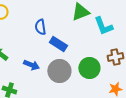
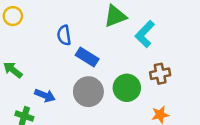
cyan L-shape: (103, 26) -> (145, 34), turned 65
blue arrow: (31, 65) -> (45, 95), moved

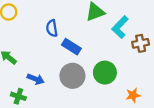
brown cross: (160, 74) -> (141, 43), moved

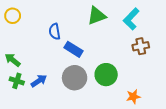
cyan L-shape: (120, 27) -> (131, 19), moved
blue arrow: (36, 79) -> (39, 81), turned -56
green cross: (18, 96) -> (17, 81), moved

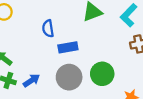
blue rectangle: (74, 49) -> (68, 47), turned -42

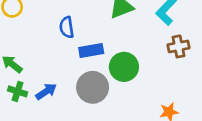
green circle: (102, 74) -> (124, 67), moved

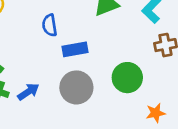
green circle: (124, 67) -> (127, 78), moved

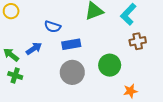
blue semicircle: (50, 25) -> (53, 27), turned -63
blue arrow: (28, 92) -> (34, 48), moved

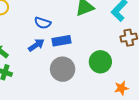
blue arrow: (34, 48) -> (36, 45), moved

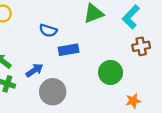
blue arrow: (36, 45) -> (35, 70), moved
gray circle: (63, 69) -> (53, 92), moved

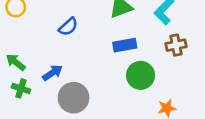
blue semicircle: (48, 31) -> (68, 27), turned -60
blue rectangle: (69, 50) -> (125, 45), moved

